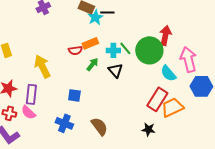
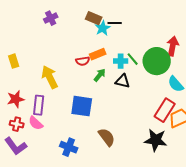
black triangle: (115, 70) -> (123, 81), turned -35
blue square: (74, 95) -> (82, 106), size x1.6
blue cross: (64, 123) -> (69, 147), moved
black star: (148, 129) -> (156, 140), size x1.6

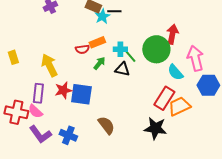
green line: (133, 59) -> (130, 56), moved
yellow rectangle: (14, 61) -> (13, 57), moved
red star: (16, 99) -> (63, 90), moved
red cross: (17, 124) -> (16, 112), size x1.6
purple L-shape: (16, 146) -> (40, 134), moved

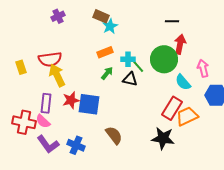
black line: (114, 11) -> (172, 21), moved
red semicircle: (82, 49) -> (50, 59), moved, size x1.6
pink arrow: (195, 58) -> (203, 68), size x0.7

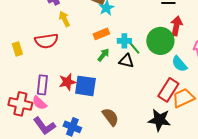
yellow arrow: (57, 75) -> (64, 19), moved, size x0.7

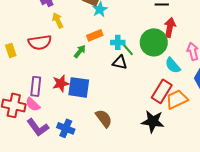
green arrow: (103, 55) -> (80, 51), moved

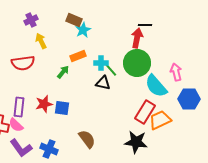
red arrow: (170, 27) -> (137, 38), moved
cyan semicircle: (173, 65) -> (156, 86), size x1.4
blue square: (79, 87) -> (62, 108), size x0.7

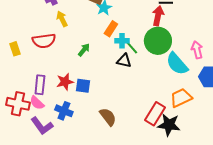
orange rectangle: (78, 56) -> (111, 29), moved, turned -35
red rectangle: (145, 112) -> (155, 114), moved
black star: (136, 142) -> (169, 125), moved
blue cross: (49, 149) -> (64, 111), moved

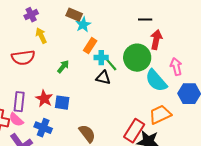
red arrow: (158, 16) -> (156, 40), moved
red star: (65, 82) -> (44, 99), turned -30

